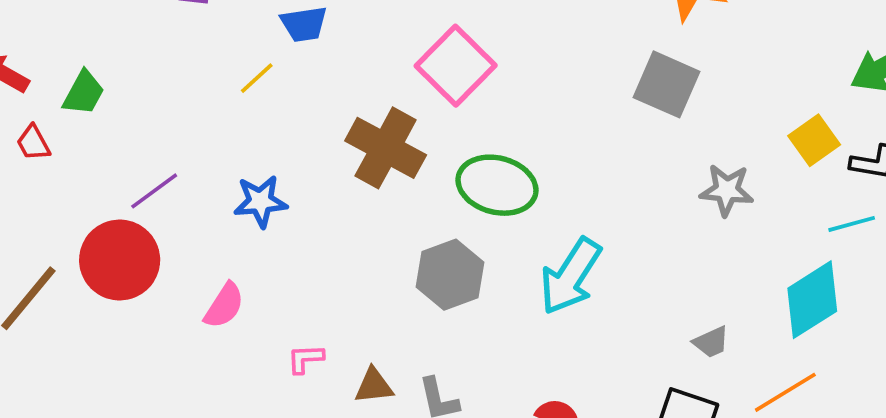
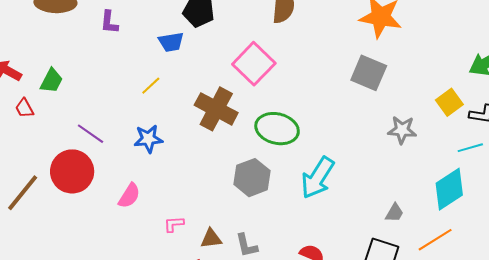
yellow line: (257, 78) -> (151, 86), moved
purple line: (154, 191) -> (91, 134), turned 72
gray trapezoid: (711, 342) -> (394, 213), turned -35

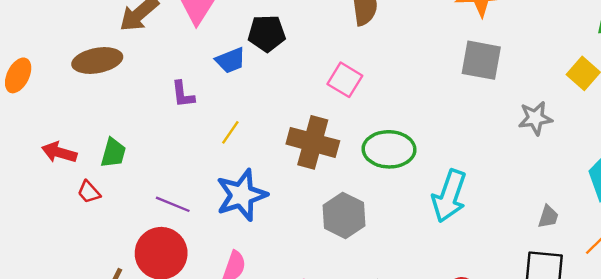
purple L-shape: (109, 22) -> (183, 94), moved
blue trapezoid: (171, 42) -> (230, 60), moved
pink square: (254, 64) -> (345, 80), size x0.7
blue star: (148, 139) -> (242, 195), size x1.5
gray hexagon: (252, 178) -> (344, 215), moved

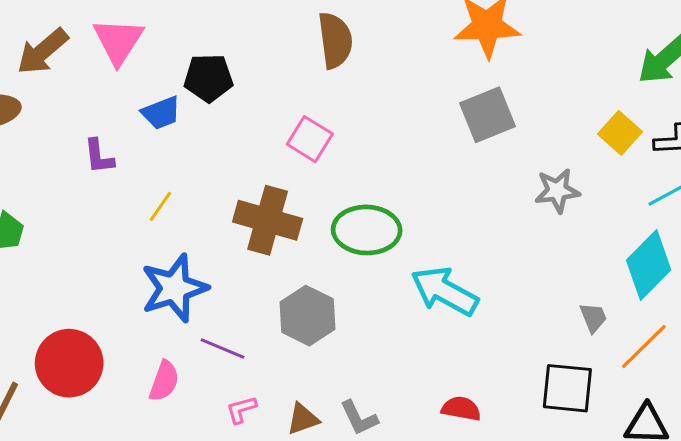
gray square: (481, 60) -> (487, 115), turned -33
cyan arrow: (449, 196) -> (445, 291), turned 99
purple line: (173, 204) -> (223, 349), moved
gray trapezoid: (548, 217) -> (593, 318), moved, turned -40

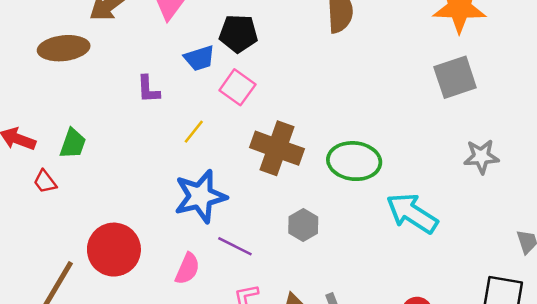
pink square: (310, 139) -> (237, 87), moved
gray star: (557, 191) -> (481, 157), moved
gray hexagon: (307, 316) -> (303, 225), size x0.7

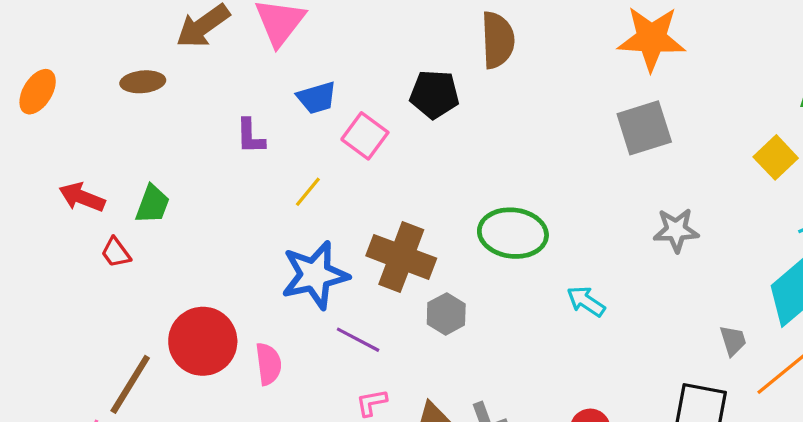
black pentagon: (238, 33) -> (434, 94), moved
brown ellipse: (64, 48) -> (143, 82), size x0.7
brown cross: (277, 148) -> (401, 257), moved
cyan arrow: (412, 213) -> (586, 301), size x0.6
pink semicircle: (187, 269) -> (268, 364), moved, turned -32

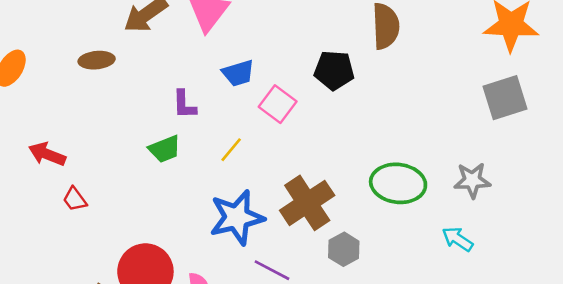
green trapezoid: (152, 204) -> (165, 149), moved, turned 48
gray star: (676, 230) -> (472, 180), moved
brown cross: (401, 257) -> (307, 203), turned 36

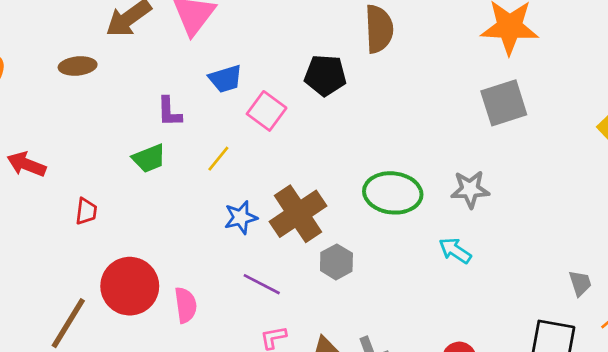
red trapezoid: (75, 199) -> (86, 211), moved, turned -136
blue star: (237, 217) -> (241, 217), moved, size x0.6

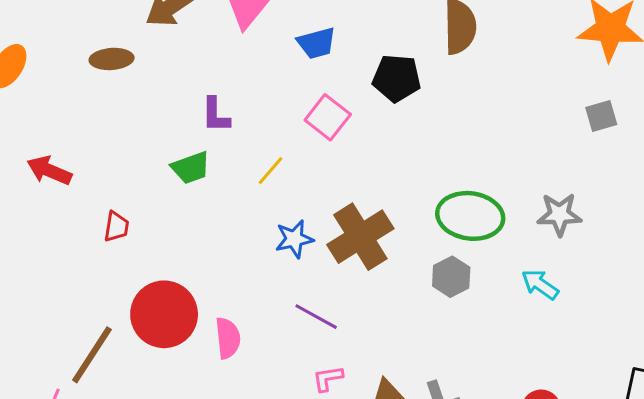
blue trapezoid: (225, 79) -> (316, 43), moved
gray square: (504, 103) -> (601, 116), size x0.6
gray hexagon: (336, 262) -> (451, 277), moved

